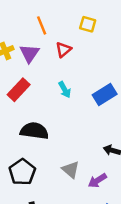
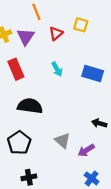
yellow square: (88, 24) -> (81, 25), moved
red rectangle: (19, 90) -> (16, 69), turned -66
blue rectangle: (105, 95) -> (93, 73), turned 48

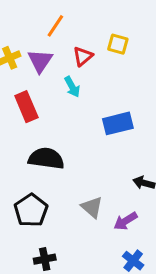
orange line: (36, 12) -> (55, 26), turned 56
cyan arrow: (57, 69) -> (72, 87), moved
blue rectangle: (93, 73) -> (118, 123), moved, turned -30

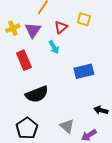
black semicircle: (46, 158) -> (37, 94), turned 150

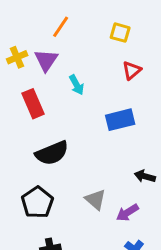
yellow square: (84, 19) -> (120, 33), moved
red triangle: (61, 27) -> (132, 70), moved

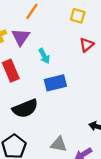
blue rectangle: (120, 120) -> (55, 83), moved
gray triangle: (95, 200) -> (59, 144), turned -30

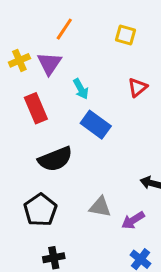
red triangle: (87, 45) -> (138, 87), moved
blue rectangle: (55, 83) -> (96, 125), turned 50

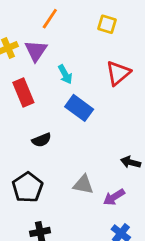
red triangle: (138, 87) -> (118, 73), size x1.4
black semicircle: (55, 159) -> (41, 140), size x0.6

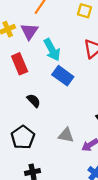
cyan arrow: (65, 74) -> (52, 50), size x1.5
black semicircle: (41, 140) -> (34, 101), turned -112

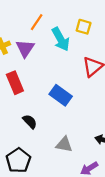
cyan arrow: (52, 50) -> (61, 39), moved
gray triangle: (66, 135) -> (64, 144), moved

